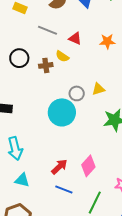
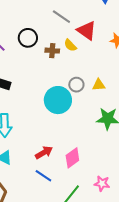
red triangle: (75, 38) -> (87, 31), size x1.5

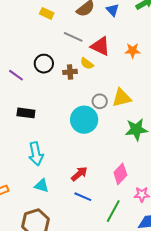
yellow triangle: (99, 85) -> (122, 98), size x1.5
pink diamond: (72, 158) -> (120, 174), moved

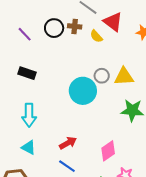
brown cross: (70, 72) -> (75, 26), moved

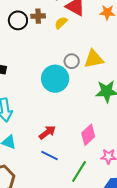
yellow semicircle: (96, 36) -> (61, 23), turned 96

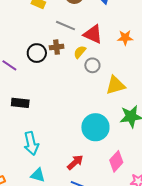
gray circle: (72, 61) -> (92, 65), moved
cyan circle: (55, 79) -> (95, 127), moved

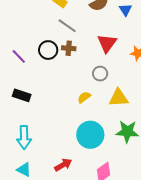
gray line: (65, 26) -> (67, 26), moved
red triangle: (93, 34) -> (107, 43), turned 30
yellow semicircle: (80, 52) -> (84, 97), moved

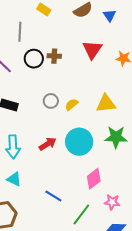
gray line: (67, 26) -> (20, 32), moved, turned 60
gray circle: (100, 74) -> (51, 101), moved
red arrow: (63, 165) -> (48, 144), moved

